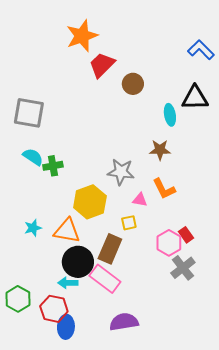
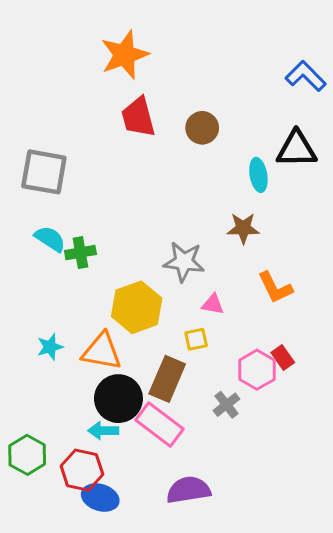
red trapezoid: (102, 65) -> (138, 117), moved, turned -60
orange L-shape: (164, 189) -> (275, 288), moved
gray cross: (183, 268) -> (226, 405), moved, size x0.7
blue ellipse: (66, 327) -> (100, 497), turned -75

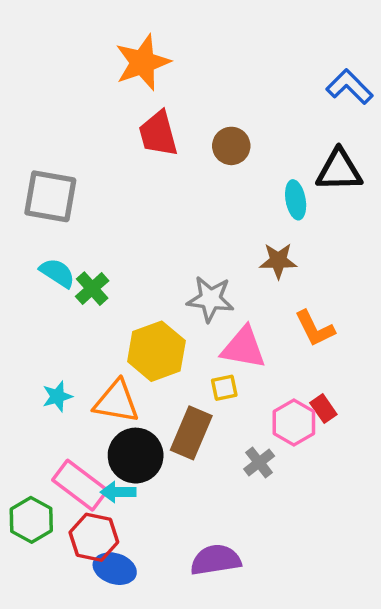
green cross: (80, 253) -> (92, 289), turned -32
pink triangle: (213, 304) -> (243, 348), size x1.8
pink rectangle: (160, 424) -> (80, 485), moved

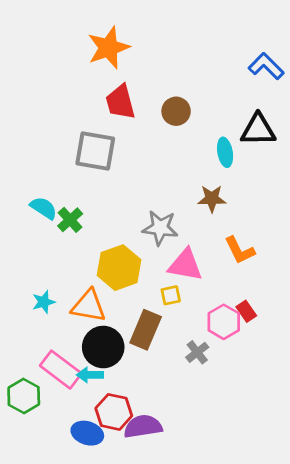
gray square: (50, 196) -> (95, 151), moved
red hexagon: (94, 537) -> (114, 412), moved
purple semicircle: (216, 560) -> (143, 426), moved

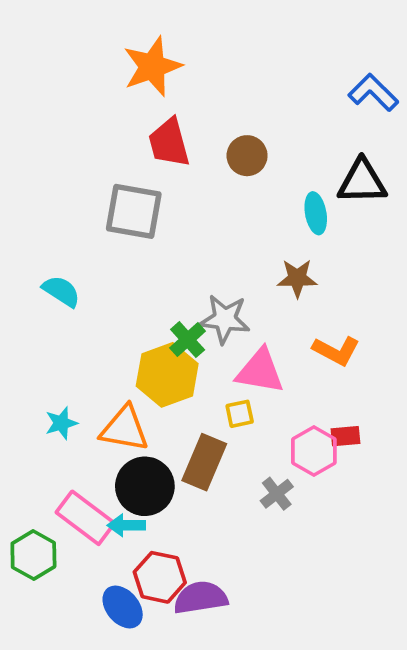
green cross: (70, 220) -> (188, 340), moved
orange L-shape: (240, 250) -> (336, 351), turned -36
red rectangle: (246, 311) -> (345, 436), turned -60
blue ellipse: (87, 433) -> (123, 607), turned 32

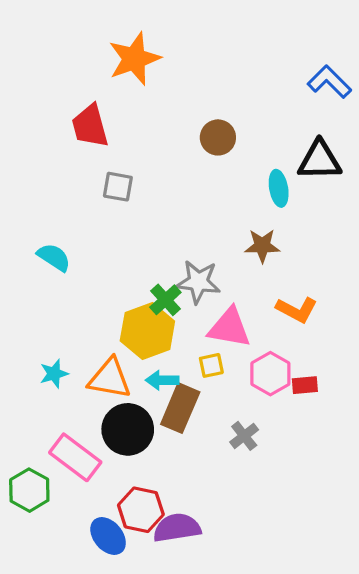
red trapezoid: (169, 143) -> (90, 126), moved
gray square: (134, 211) -> (118, 187), size x0.6
pink hexagon: (314, 451) -> (270, 374), moved
cyan arrow: (126, 525) -> (162, 380), moved

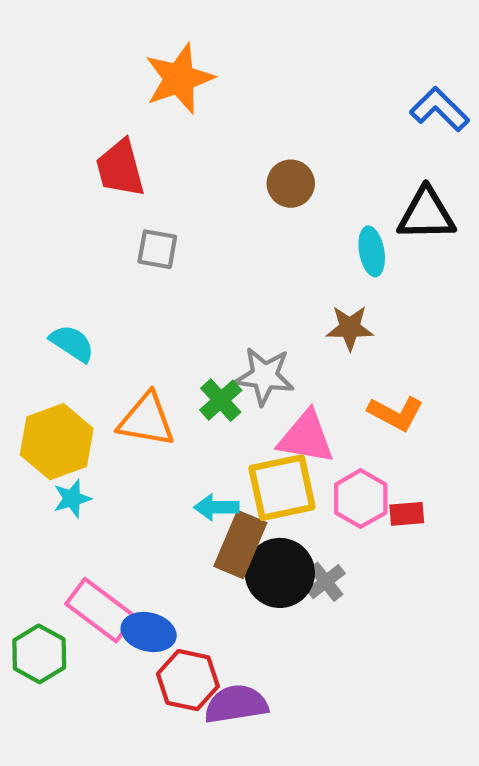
yellow hexagon: (147, 331) -> (57, 442), moved
yellow square: (211, 365) -> (282, 488), size x2.0
orange triangle: (110, 379) -> (146, 420), moved
black circle: (128, 429) -> (280, 573), moved
blue ellipse: (108, 536) -> (149, 632), moved, turned -36

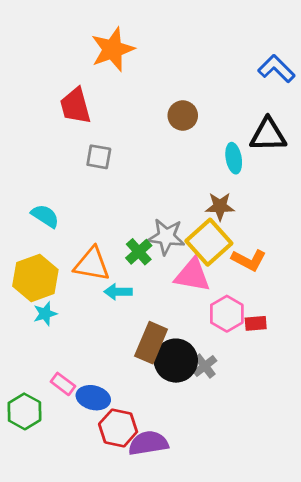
yellow square: (282, 488) -> (209, 242), moved, turned -30
cyan arrow: (216, 507) -> (118, 292), moved
pink rectangle: (100, 610) -> (63, 384), size x0.6

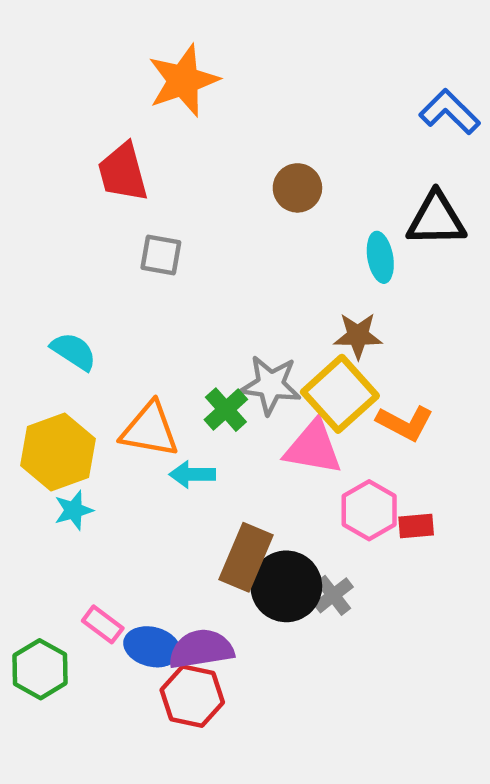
purple semicircle: (148, 443) -> (201, 649), moved

